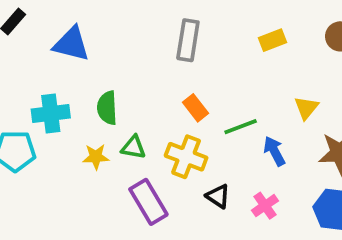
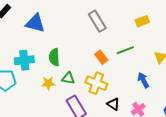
gray rectangle: (188, 40) -> (97, 21), turned -40
green line: (241, 127) -> (125, 50), moved

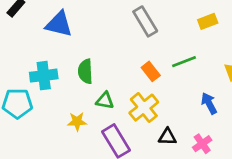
yellow star: (48, 83) -> (77, 121), moved
yellow cross: (96, 83) -> (144, 108), turned 30
black triangle: (113, 104) -> (167, 137), turned -32

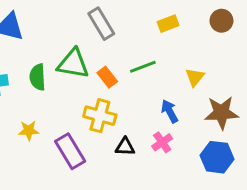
green triangle: (105, 101) -> (73, 64), moved, size x1.6
yellow cross: (144, 108) -> (100, 116), turned -36
pink cross: (202, 144) -> (162, 142), moved

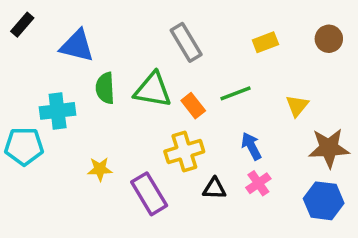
green semicircle: (38, 77) -> (105, 88), moved
blue arrow: (170, 111) -> (251, 146), moved
yellow cross: (100, 116) -> (184, 152), turned -32

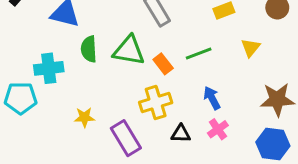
yellow triangle: (297, 106) -> (251, 48), moved

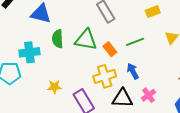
blue arrow: (212, 98) -> (133, 71), moved
black triangle: (181, 134) -> (122, 98), size x1.5

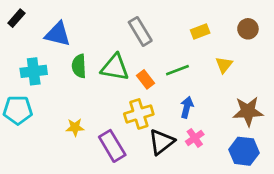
cyan cross: (29, 52) -> (34, 71), moved
blue arrow: (133, 71) -> (187, 107), moved, turned 42
black triangle: (122, 98) -> (161, 142), turned -40

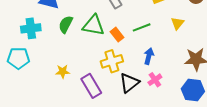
green semicircle: (79, 66) -> (66, 24), turned 30

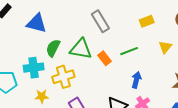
cyan cross: (31, 28) -> (34, 68), moved
yellow cross: (112, 61) -> (63, 77), moved
yellow star: (63, 72) -> (42, 96), moved

